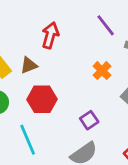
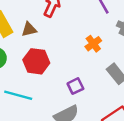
cyan line: (28, 140) -> (18, 95), turned -60

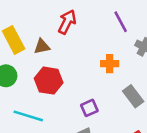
orange cross: (93, 44) -> (110, 64), turned 35

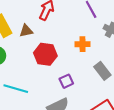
red hexagon: (49, 81) -> (45, 54), moved

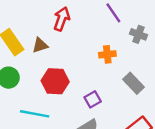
red hexagon: (45, 54) -> (55, 81), moved

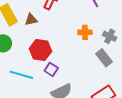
gray cross: (138, 34) -> (110, 36), moved
purple square: (93, 99) -> (51, 69), moved, turned -32

